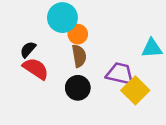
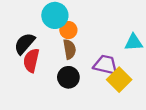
black semicircle: (28, 49) -> (25, 44), size x1.5
red semicircle: (36, 69) -> (31, 60), turned -110

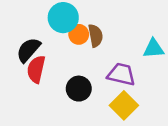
brown semicircle: (70, 49) -> (96, 36), moved
yellow square: (119, 80) -> (124, 105), moved

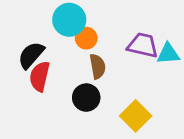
brown semicircle: (96, 36) -> (98, 66), moved
purple trapezoid: (121, 74) -> (143, 45), moved

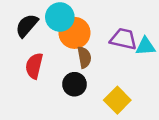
orange circle: (86, 38) -> (74, 33), size x1.6
black semicircle: (31, 55) -> (27, 26), moved

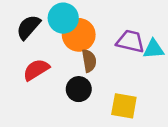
red semicircle: (34, 66) -> (36, 70), turned 45
yellow square: (117, 100) -> (124, 106), turned -35

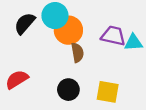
red semicircle: (36, 70) -> (17, 79), moved
black circle: (79, 89) -> (68, 90), moved

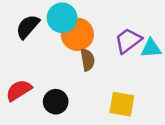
purple trapezoid: (113, 36) -> (128, 41), turned -50
black circle: (68, 90) -> (56, 102), moved

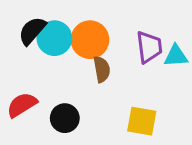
cyan circle: (62, 18) -> (54, 38), moved
purple trapezoid: (128, 41) -> (149, 47), turned 120

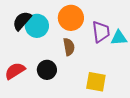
orange circle: (90, 40) -> (71, 18), moved
black circle: (65, 118) -> (47, 70), moved

